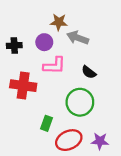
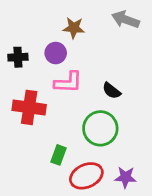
gray arrow: (78, 38) -> (125, 20), moved

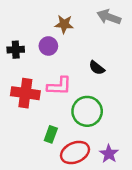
pink L-shape: (68, 82) -> (59, 86), moved
black semicircle: (112, 91) -> (97, 68), moved
purple star: (125, 177) -> (109, 154), turned 30

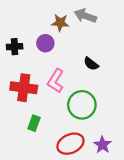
gray arrow: (109, 17) -> (85, 16), moved
pink L-shape: (59, 86) -> (56, 81), turned 120
green rectangle: (51, 134) -> (34, 123), moved

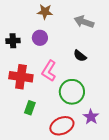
gray arrow: (85, 16) -> (84, 22), moved
brown star: (60, 23) -> (45, 12), moved
purple star: (102, 145) -> (91, 117), moved

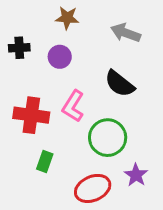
black cross: (13, 41) -> (19, 48), moved
black semicircle: (80, 56) -> (120, 84), size x1.5

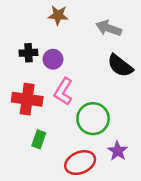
black cross: (19, 48) -> (28, 53), moved
purple circle: (60, 57) -> (53, 59), moved
black semicircle: (120, 84) -> (120, 66), moved

